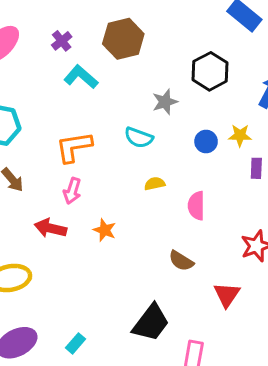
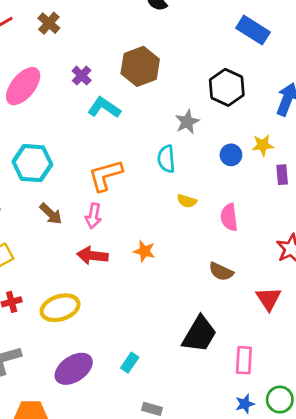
cyan semicircle: (139, 138) -> (166, 159), turned 72
yellow semicircle: (155, 184) -> (187, 201), turned -144
pink arrow: (72, 191) -> (93, 216), moved

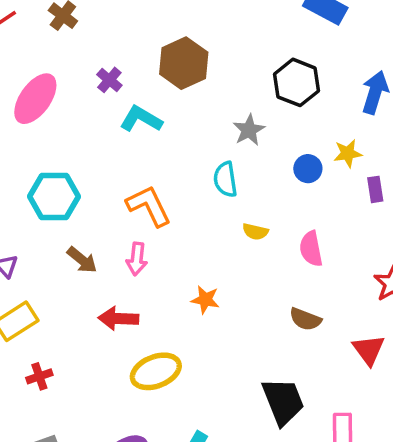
orange L-shape: (105, 175) -> (149, 206), turned 84
red arrow: (92, 256) -> (118, 318), moved
yellow ellipse: (60, 308) -> (156, 371), moved
black trapezoid: (199, 334) -> (283, 401), turned -48

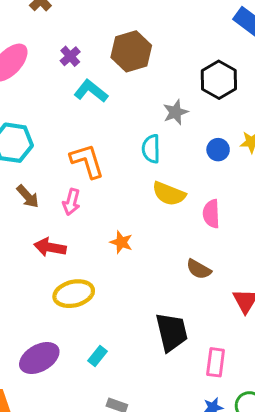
yellow semicircle: (255, 232) -> (169, 194), size x1.6

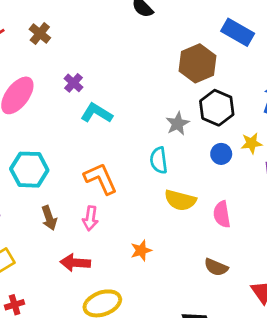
brown hexagon: (131, 51) -> (198, 63), moved
black hexagon: (219, 80) -> (217, 108), moved
brown arrow: (28, 196) -> (49, 218), turned 30
orange star: (121, 242) -> (141, 250), turned -30

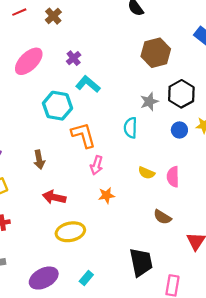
brown hexagon: (198, 63) -> (156, 53), moved
cyan hexagon: (29, 170) -> (57, 106), moved
yellow semicircle: (180, 200) -> (146, 173), moved, size x0.7
pink arrow: (90, 218) -> (97, 165), moved

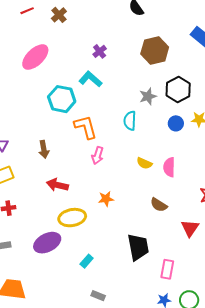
purple cross: (74, 58) -> (100, 51), moved
orange star: (106, 195) -> (106, 199), moved
purple ellipse: (44, 278) -> (47, 243), moved

